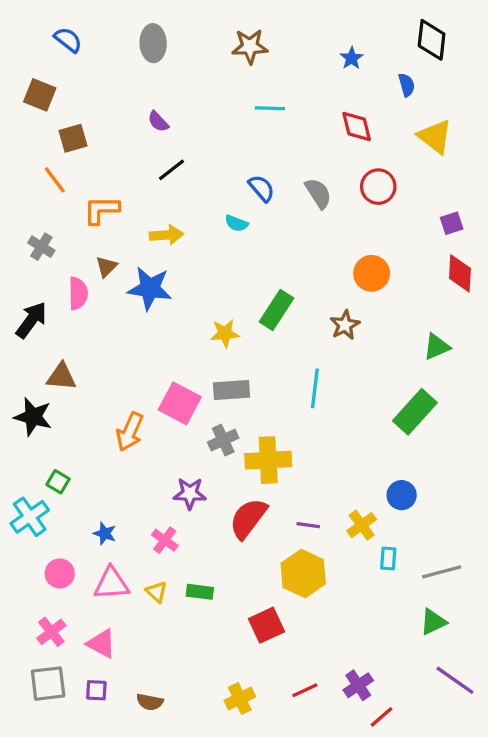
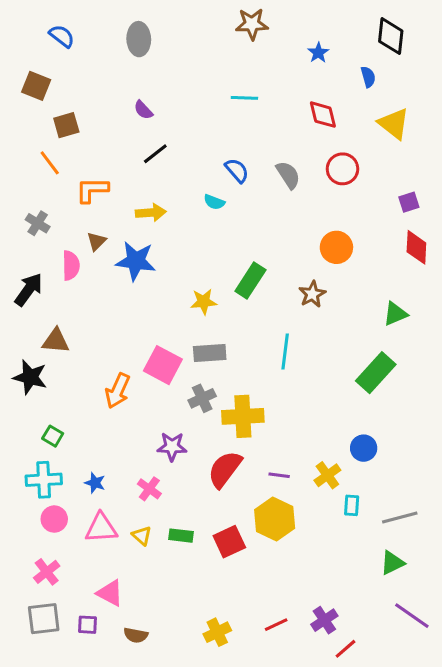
brown star: (250, 47) -> (252, 24), moved
cyan cross: (30, 517) -> (44, 480), moved, turned 32
red square: (267, 625) -> (229, 542), moved
pink triangle: (101, 644) -> (110, 593), moved

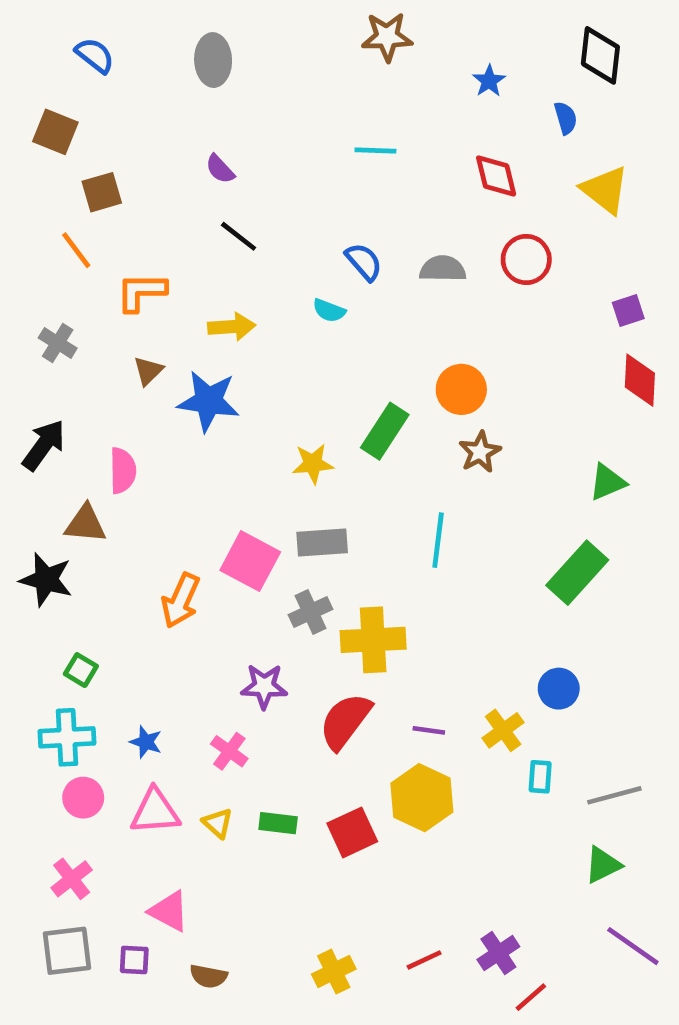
black line: (155, 154) -> (239, 236), turned 76
gray semicircle: (288, 175) -> (443, 269), turned -56
orange circle: (336, 247) -> (461, 389), moved
pink semicircle: (71, 265) -> (123, 471), moved

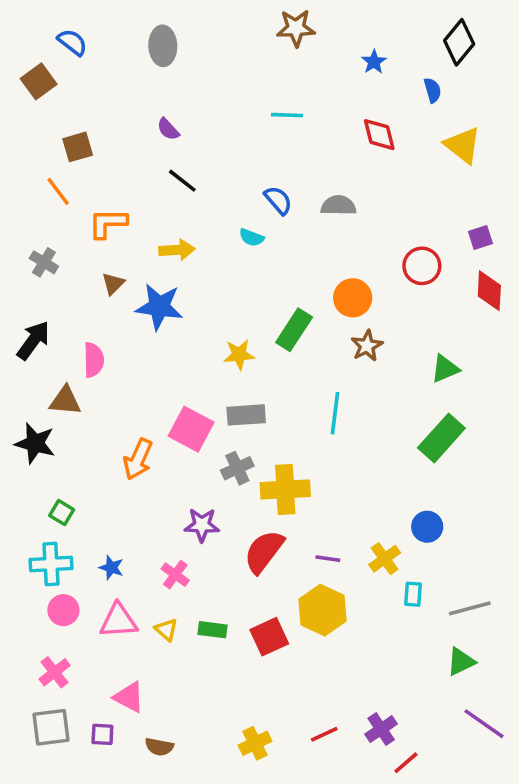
black diamond: (600, 55) -> (459, 42), turned 33
brown square: (55, 132) -> (39, 81), moved, turned 32
red circle: (526, 259) -> (422, 266), moved
green triangle: (607, 482) -> (445, 369), moved

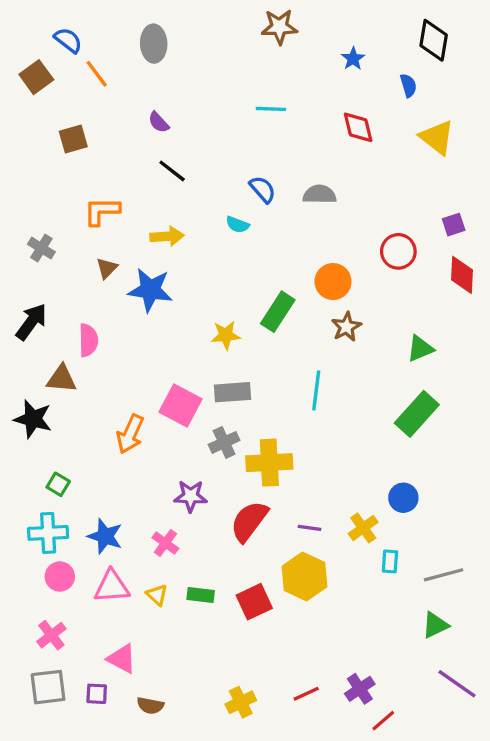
black diamond: (459, 42) -> (434, 40), turned -30
orange line: (58, 191) -> (97, 74), moved
blue star: (111, 568) -> (105, 536), size x1.5

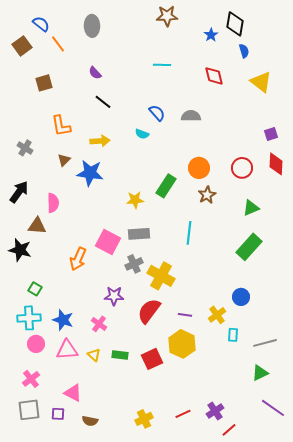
black diamond: (434, 40) -> (235, 24), moved
orange L-shape: (102, 211) -> (61, 126), turned -100
red circle: (398, 251) -> (242, 168), moved
yellow cross: (269, 463) -> (161, 276), turned 32

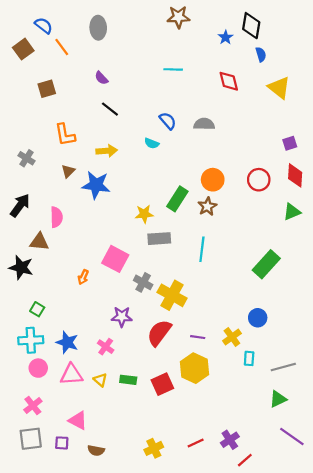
brown star: (207, 195) -> (207, 206), moved
green triangle: (251, 208) -> (292, 212), moved
gray rectangle: (139, 234) -> (159, 239), moved
orange arrow: (78, 259) -> (83, 277), size x0.6
gray cross: (134, 264) -> (143, 282), turned -36

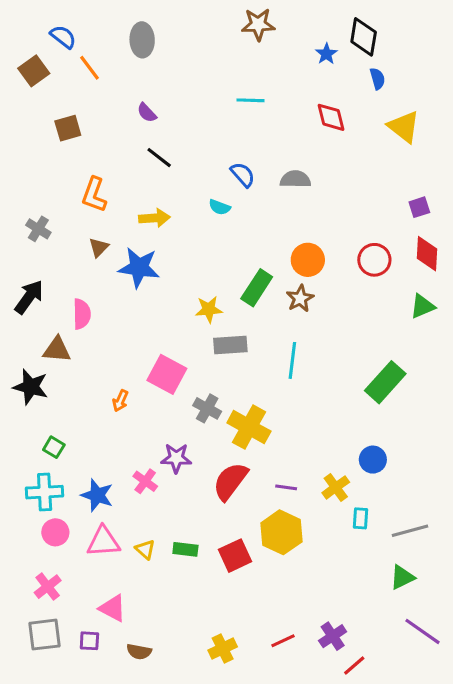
orange L-shape: (65, 135) -> (94, 195), turned 30
pink cross: (106, 347) -> (145, 481), moved

